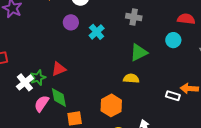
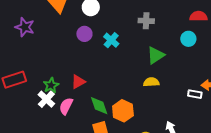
green star: (38, 78) -> (51, 85), moved
green diamond: (59, 97) -> (99, 106), moved
pink semicircle: (42, 104) -> (66, 106), moved
orange hexagon: (111, 105) -> (123, 111), moved

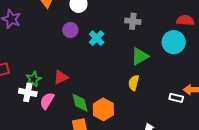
cyan circle: (188, 39) -> (174, 42), size x1.5
yellow semicircle: (151, 82) -> (134, 83), turned -77
white cross: (46, 99) -> (28, 92), turned -36

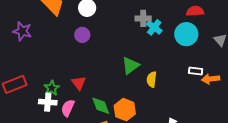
cyan cross: (97, 38) -> (154, 27), moved
green triangle: (140, 56) -> (130, 66), moved
red triangle: (61, 77) -> (79, 83), turned -35
white rectangle: (176, 98) -> (196, 71), moved

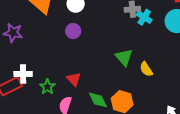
green triangle: (130, 66) -> (124, 57), turned -30
yellow semicircle: (152, 79) -> (146, 69), turned -35
white cross: (48, 102) -> (23, 74), moved

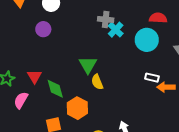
yellow semicircle: (146, 69) -> (97, 82), moved
green diamond: (98, 100) -> (55, 89), moved

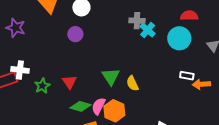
green triangle: (88, 65) -> (111, 77), moved
green diamond: (55, 89) -> (80, 106), moved, turned -55
pink semicircle: (21, 100) -> (99, 106), moved

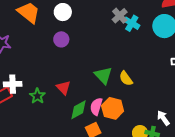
gray cross: (137, 21) -> (120, 16), turned -35
green diamond: (80, 106) -> (78, 110), turned -35

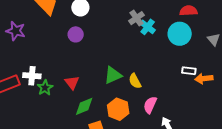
green triangle: (103, 75) -> (113, 75), turned 42
white cross: (13, 84) -> (32, 76), moved
pink semicircle: (96, 106) -> (150, 105), moved

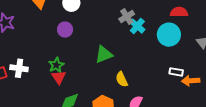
green triangle: (113, 75) -> (104, 54), moved
green star: (45, 88) -> (56, 65), moved

